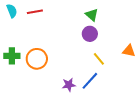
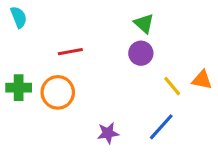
red line: (35, 12) -> (70, 52), moved
yellow line: (99, 59) -> (172, 86), moved
blue line: (90, 81) -> (161, 127), moved

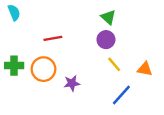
orange triangle: (202, 80) -> (145, 69), moved
yellow line: (172, 86) -> (114, 64), moved
purple star: (108, 133) -> (72, 83), moved

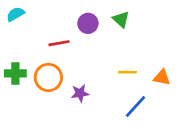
cyan semicircle: (14, 12) -> (15, 14), turned -98
purple circle: (106, 40) -> (88, 23), moved
yellow line: (114, 64) -> (128, 72), turned -49

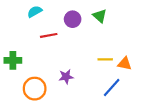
cyan semicircle: (15, 14) -> (35, 12), moved
orange circle: (48, 77) -> (35, 89), moved
orange triangle: (162, 77) -> (125, 64), moved

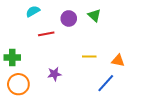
yellow line: (105, 59) -> (89, 56), moved
purple star: (66, 77) -> (54, 74), moved
orange circle: (35, 89) -> (18, 84), moved

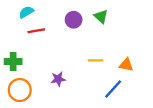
cyan semicircle: (33, 11) -> (26, 12), moved
red line: (46, 34) -> (36, 31), moved

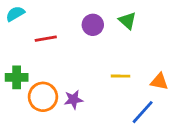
cyan semicircle: (26, 12) -> (15, 14), moved
orange circle: (20, 90) -> (43, 97), moved

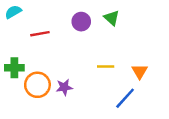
orange triangle: (159, 82) -> (140, 71), turned 49

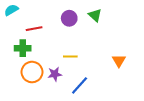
yellow line: (106, 67) -> (70, 57), moved
green cross: (14, 68) -> (23, 48), moved
blue line: (125, 98) -> (80, 85), moved

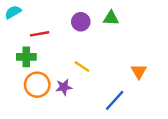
green triangle: (95, 15) -> (111, 18), turned -40
yellow line: (70, 57) -> (82, 67), turned 32
blue line: (80, 85) -> (115, 100), moved

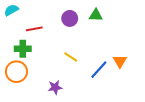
orange circle: (37, 85) -> (16, 72), moved
purple star: (64, 87) -> (55, 87), moved
blue line: (115, 100) -> (99, 70), moved

